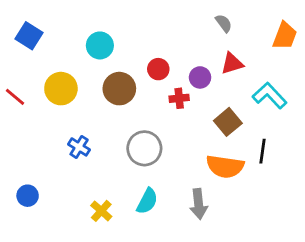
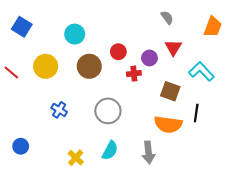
red triangle: (232, 64) -> (173, 48), turned -42
brown square: (228, 122) -> (170, 91), turned -30

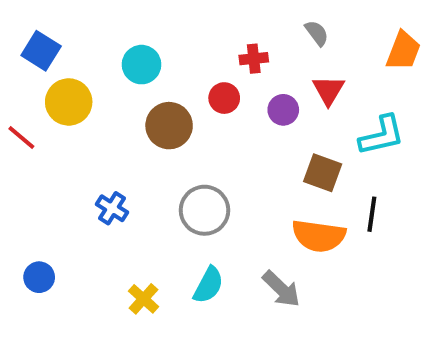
yellow circle: (46, 66) -> (69, 102), moved
cyan L-shape: (201, 71) -> (382, 135), turned 120
red cross: (134, 74) -> (254, 59), moved
gray arrow: (148, 152) -> (281, 289), turned -40

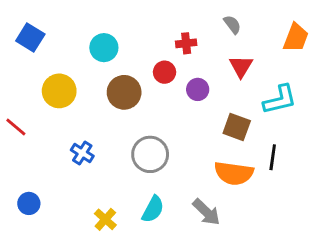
yellow circle: (69, 102) -> (59, 91), moved
purple circle: (283, 110) -> (198, 89), moved
red line: (21, 137) -> (16, 127), moved

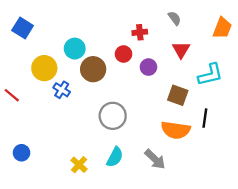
cyan circle: (104, 48) -> (75, 49), moved
blue cross: (82, 153) -> (62, 90), moved

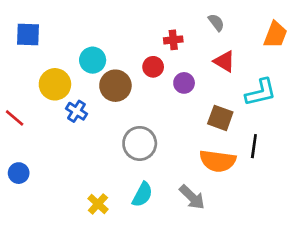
blue square: (23, 28) -> (28, 35), turned -30
red triangle: (181, 50) -> (224, 61), turned -30
blue circle: (22, 153) -> (19, 173), moved

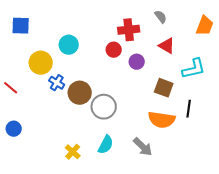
red cross: (173, 40) -> (129, 30), size x1.5
brown circle: (115, 86) -> (80, 93), moved

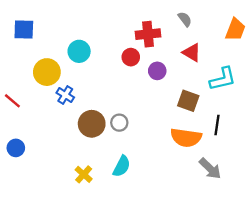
brown circle: (80, 93) -> (92, 124), moved
gray circle: (104, 107) -> (119, 123), size x0.6
gray arrow: (143, 147) -> (210, 169), moved

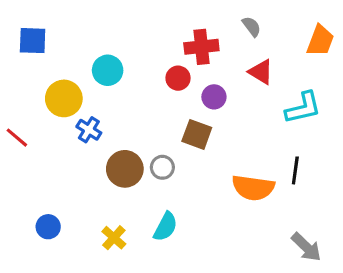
brown square: (188, 101) -> (197, 134), moved
blue circle: (16, 148) -> (48, 227), moved
gray arrow: (210, 169) -> (306, 247), moved

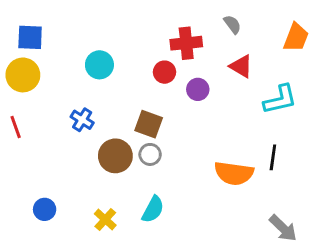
yellow circle: (64, 98) -> (23, 75), moved
brown square: (197, 134) -> (149, 124), moved
red line: (17, 138) -> (16, 127), turned 30

